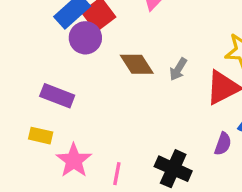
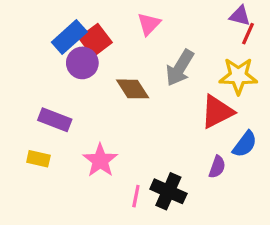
gray arrow: (178, 69) -> (180, 68), moved, size x1.6
pink star: (74, 160) -> (100, 160), moved
pink line: (117, 174) -> (136, 196), moved

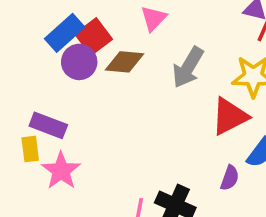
brown diamond: (133, 89) -> (125, 62), moved, turned -52
yellow rectangle: (38, 159) -> (30, 149), moved, turned 70
pink star: (100, 160) -> (61, 171), moved

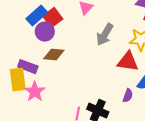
brown diamond: (125, 62) -> (54, 55), moved
red triangle: (230, 116) -> (128, 62), turned 35
yellow rectangle: (30, 149) -> (18, 80), size x1.6

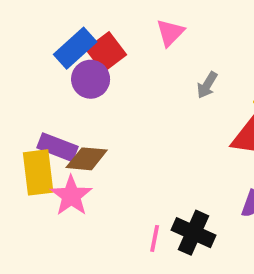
gray arrow: (105, 35) -> (207, 85), size x0.6
brown diamond: (54, 55) -> (87, 159), moved

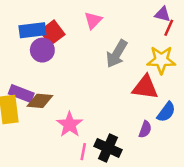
blue rectangle: (75, 48) -> (32, 30), turned 35
gray arrow: (207, 85) -> (117, 54), size x1.6
pink star: (71, 196) -> (70, 124), moved

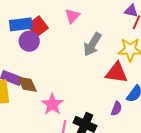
brown diamond: (40, 101) -> (27, 84), turned 60

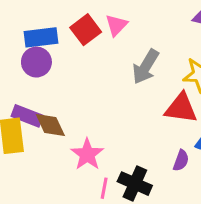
red square: (38, 26) -> (86, 30), moved
purple circle: (29, 41) -> (36, 62), moved

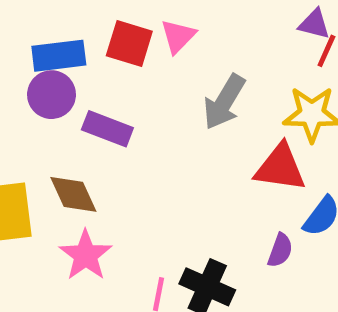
red square: (86, 30) -> (129, 44), turned -36
purple rectangle: (27, 116) -> (107, 129), moved
pink star: (87, 154) -> (86, 255), moved

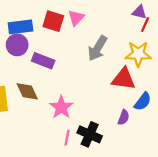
pink star: (86, 255) -> (61, 107), moved

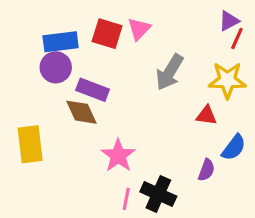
purple triangle: (139, 12) -> (229, 21), turned -42
red triangle: (124, 79) -> (206, 115), size x0.6
brown diamond: (27, 91) -> (81, 112), moved

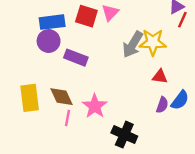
yellow star: (227, 80) -> (153, 42), moved
brown diamond: (81, 112) -> (62, 97), moved
purple semicircle: (206, 170) -> (162, 105), moved
pink line: (126, 199) -> (68, 118), moved

